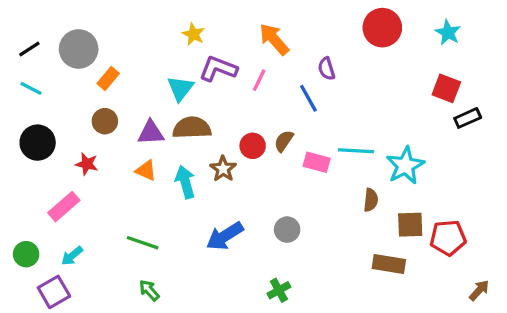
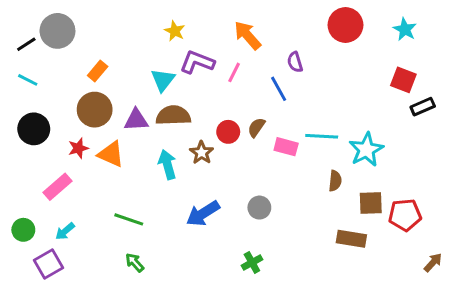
gray circle: (79, 49) -> (57, 31), moved
brown circle: (105, 121) -> (95, 110), size x1.5
red star: (87, 164) -> (78, 148), turned -30
orange triangle: (146, 170) -> (111, 154), moved, size x1.4

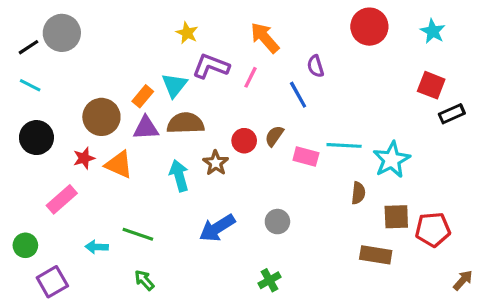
orange rectangle: (98, 71) -> (143, 96), moved
cyan arrow: (65, 231) -> (97, 247), moved, turned 42

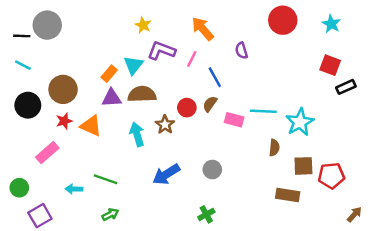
black line: (29, 47) -> (22, 36), turned 35
blue line: (298, 95) -> (215, 77), moved
brown circle: (101, 117) -> (63, 89), moved
green arrow: (144, 280) -> (110, 214), turned 105

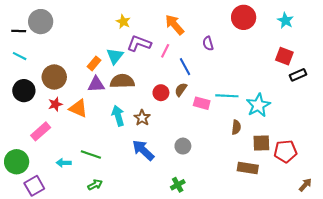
brown star: (165, 125) -> (142, 118), moved
blue arrow: (166, 174) -> (143, 150), turned 75
green circle: (19, 188) -> (17, 162), size x1.5

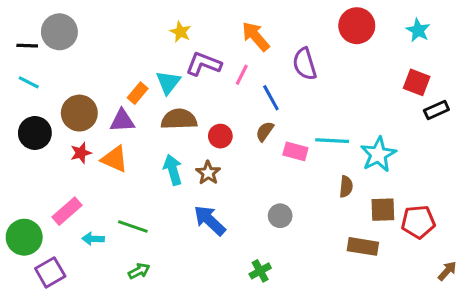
purple semicircle: (208, 44) -> (305, 64), size x1.5
purple triangle: (96, 84) -> (122, 121), moved
red circle: (161, 93) -> (220, 136), moved
pink rectangle: (41, 131) -> (67, 211), moved
gray circle: (183, 146) -> (280, 216), moved

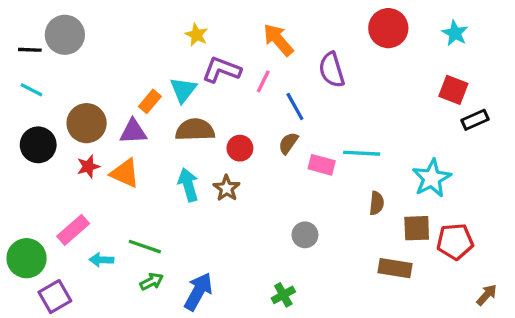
cyan star: (378, 154) -> (432, 178), moved
blue arrow: (210, 220) -> (198, 292), moved, turned 76
green arrow: (139, 271) -> (152, 282), moved

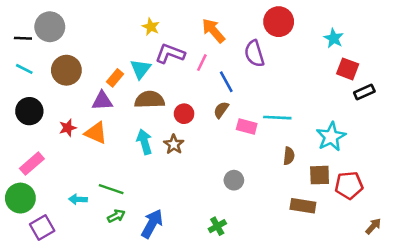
red circle: (388, 28) -> (279, 22), moved
cyan star: (455, 33) -> (334, 38), moved
brown circle: (87, 123) -> (66, 70), moved
pink rectangle: (73, 230) -> (32, 164), moved

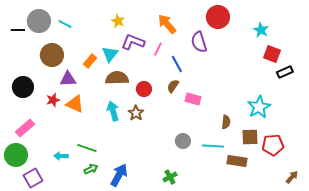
cyan line: (24, 69) -> (65, 24), moved
purple triangle: (102, 101) -> (68, 79), moved
cyan line: (277, 118) -> (213, 146), moved

